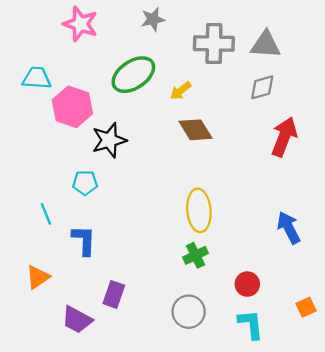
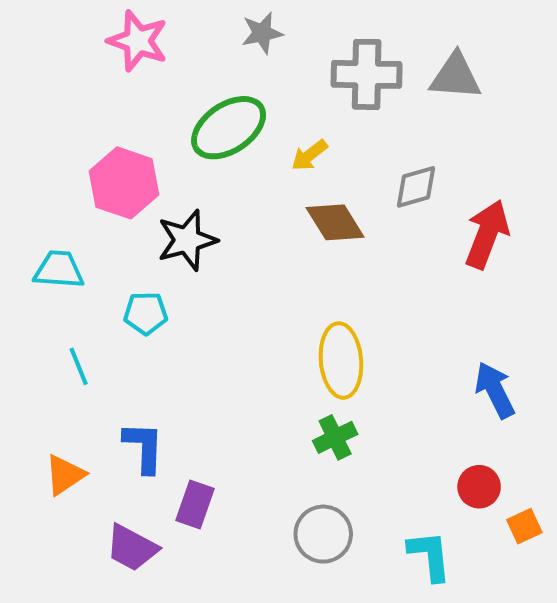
cyan trapezoid: (37, 78) -> (59, 270), moved
gray diamond: (262, 87) -> (416, 187), moved
blue L-shape: (84, 240) -> (144, 447), moved
red circle: (247, 284) -> (479, 487), moved

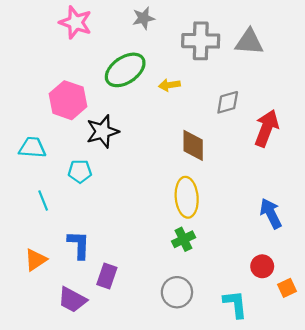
yellow arrow: (309, 155) -> (169, 85), turned 30
brown diamond: (335, 222) -> (193, 145), moved, turned 32

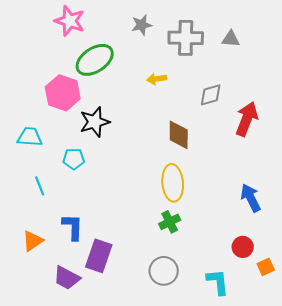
gray star: (144, 18) -> (142, 25), moved
gray triangle: (249, 42) -> (231, 39), size x0.7
green ellipse: (125, 70) -> (95, 60), moved
purple rectangle: (107, 276) -> (99, 256), size x1.4

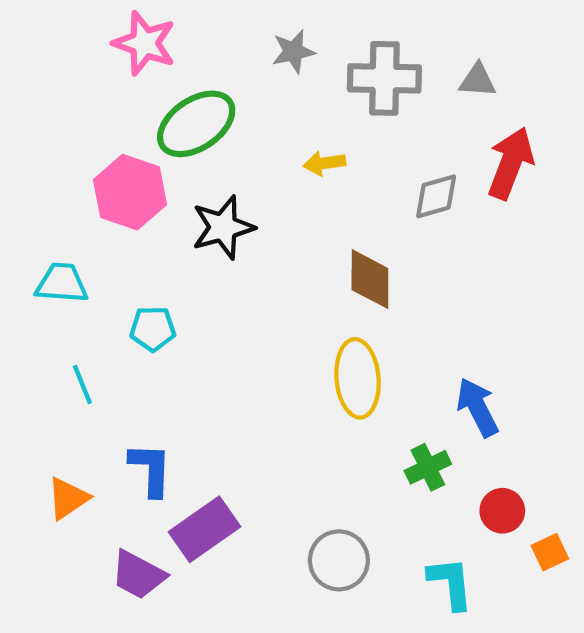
red arrow: (247, 119) -> (511, 163), moved
black star: (95, 122) -> (223, 227), moved
blue arrow: (251, 198) -> (478, 407), moved
green cross: (170, 222) -> (428, 467), moved
purple rectangle: (99, 256) -> (204, 529), turned 36

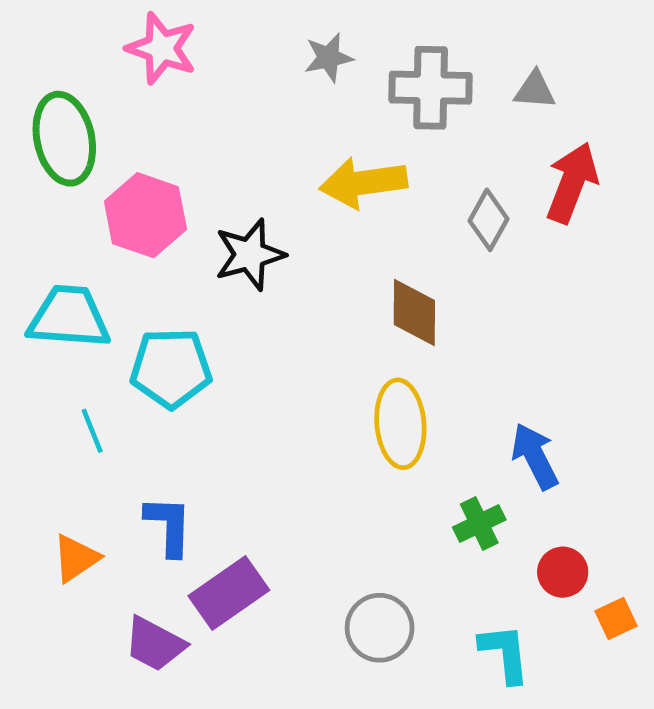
green ellipse: (196, 124) -> (64, 139), moved, turned -68
yellow arrow: (324, 163) -> (363, 183), size x1.8
gray diamond: (436, 196) -> (488, 220), turned -45
cyan trapezoid: (62, 283) -> (69, 317), size x1.4
cyan pentagon: (153, 329) -> (171, 368), size x1.6

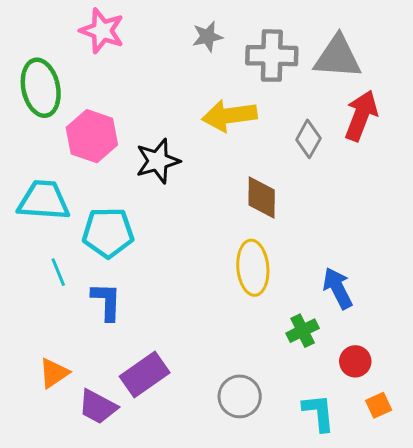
gray triangle: (535, 90) -> (338, 57), size x1.8
blue L-shape: (169, 526) -> (107, 301), moved
orange triangle: (76, 558) -> (54, 373), moved
orange square: (616, 618) -> (379, 405), moved

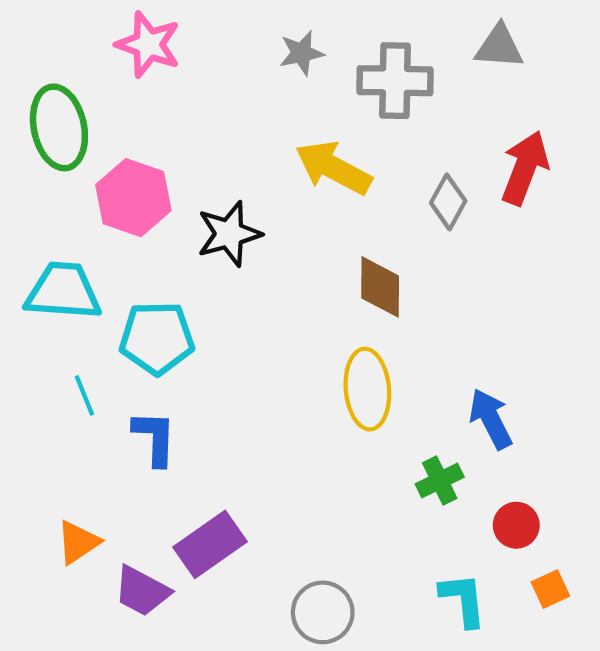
gray triangle: (338, 57) -> (499, 47), moved, size x0.7
yellow arrow: (229, 116) -> (333, 168), turned 36
gray circle: (240, 396) -> (323, 612), moved

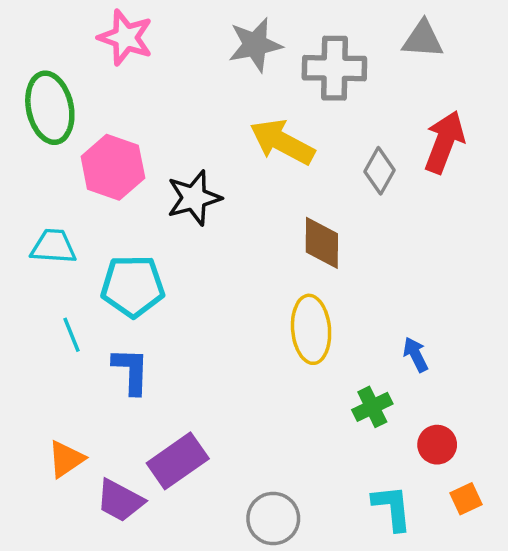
gray star: (301, 53) -> (255, 45), size x1.4
cyan trapezoid: (63, 291) -> (53, 246), size x0.7
blue arrow: (491, 419) -> (416, 355), size x0.7

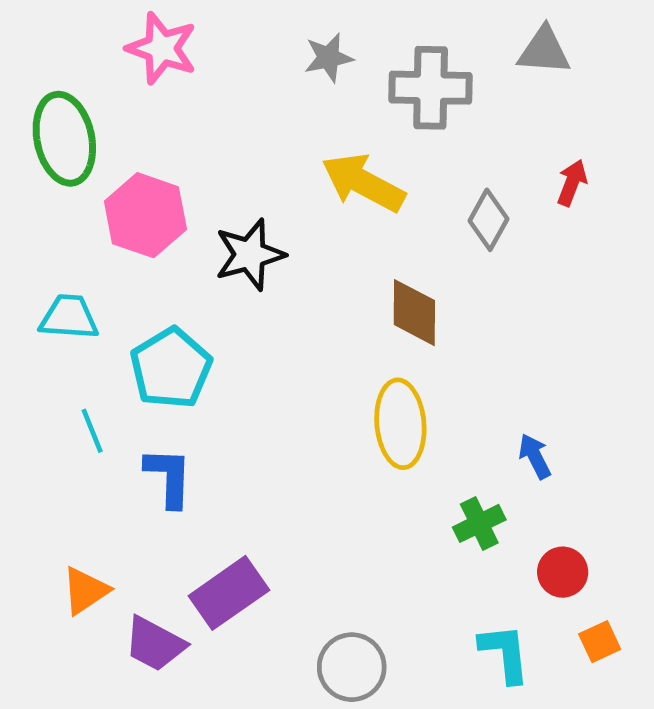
gray star: (255, 45) -> (329, 58), size x0.7
red arrow: (444, 142) -> (572, 183), size x0.6
cyan pentagon: (133, 286) -> (171, 368), turned -30

